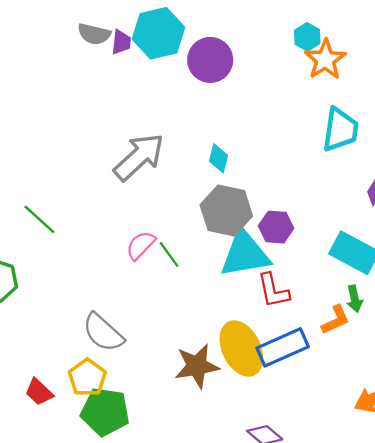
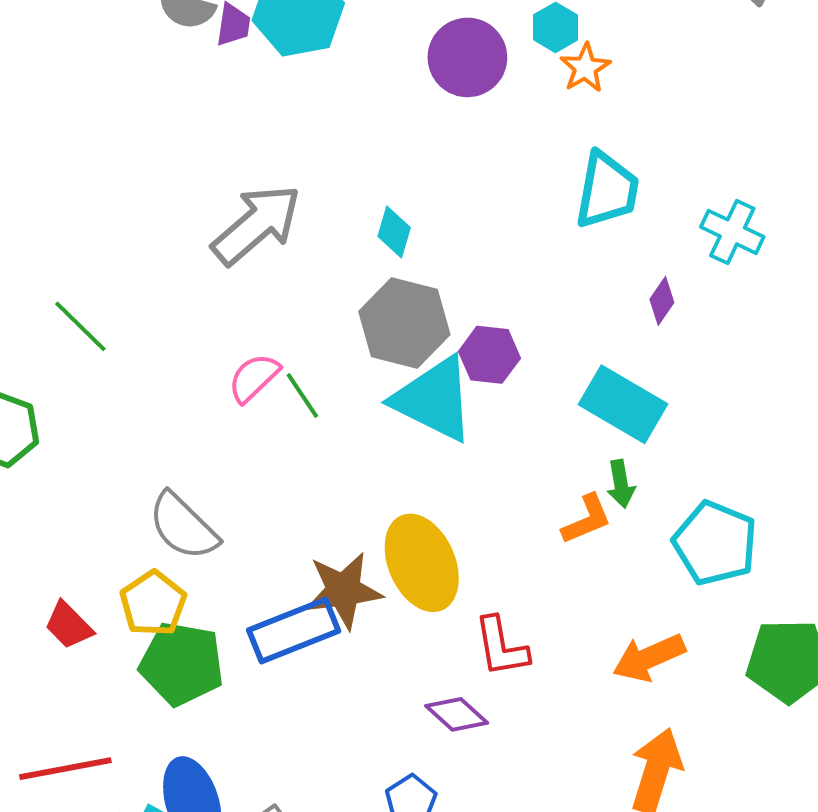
purple circle: (210, 60) -> (467, 57), moved
orange star: (325, 60) -> (585, 68), size x0.7
cyan triangle: (245, 254) -> (434, 399), turned 34
red L-shape: (273, 291) -> (501, 647), moved
blue rectangle: (283, 347) -> (294, 631), moved

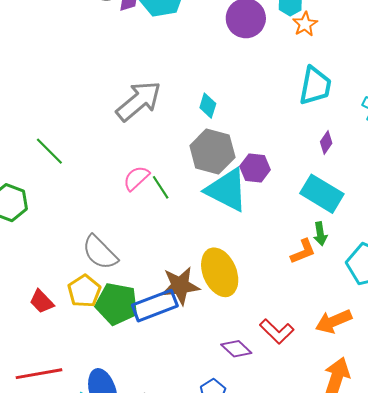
purple diamond: (662, 301) -> (326, 143), moved
red L-shape: (501, 647) -> (277, 331), moved, turned -36
green pentagon: (182, 664) -> (117, 304), moved

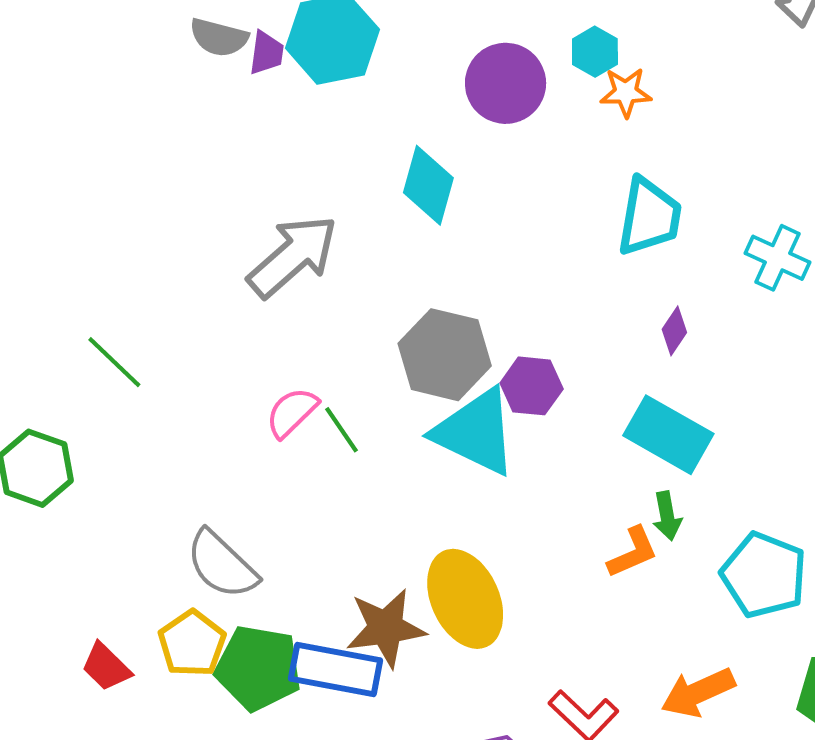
orange star: (305, 24) -> (626, 92), turned 30
cyan diamond: (208, 106) -> (428, 185), moved, size x1.5
blue rectangle: (155, 306) -> (335, 669), turned 33

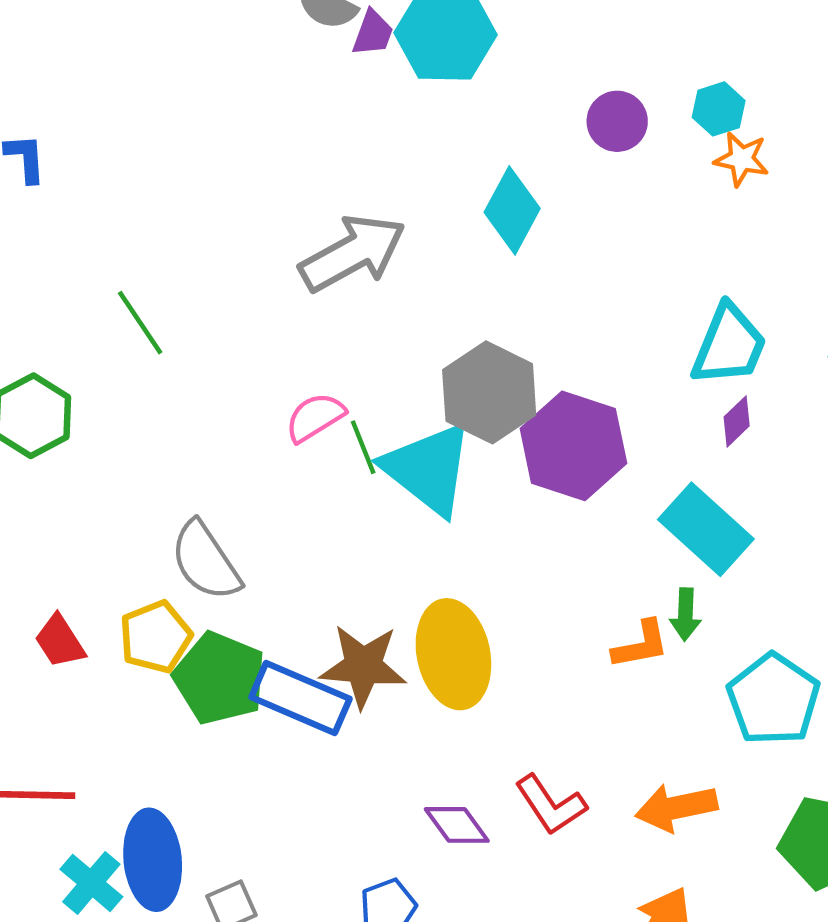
purple circle: (506, 83) -> (617, 121), size x0.7
cyan trapezoid: (649, 217) -> (729, 345), moved
purple hexagon: (532, 386) -> (573, 446), size x1.6
cyan triangle: (476, 432) -> (428, 469), moved

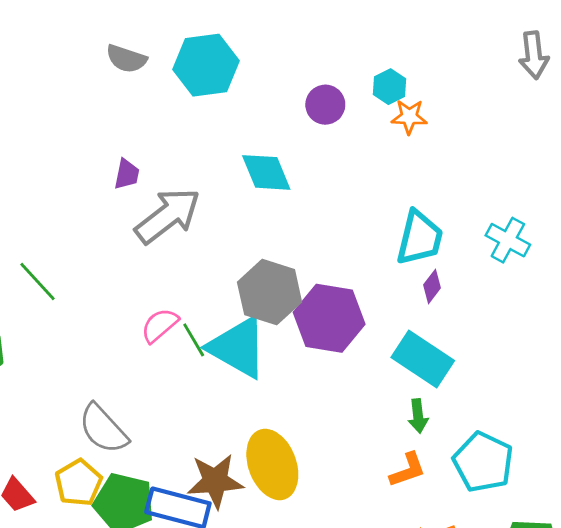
purple trapezoid: (373, 33) -> (127, 174), moved
cyan diamond: (512, 210) -> (266, 172), turned -42
orange L-shape: (641, 645) -> (408, 470), moved

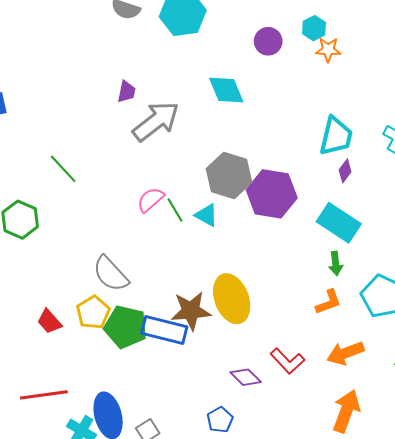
cyan triangle: (238, 347) -> (206, 215), size x0.5

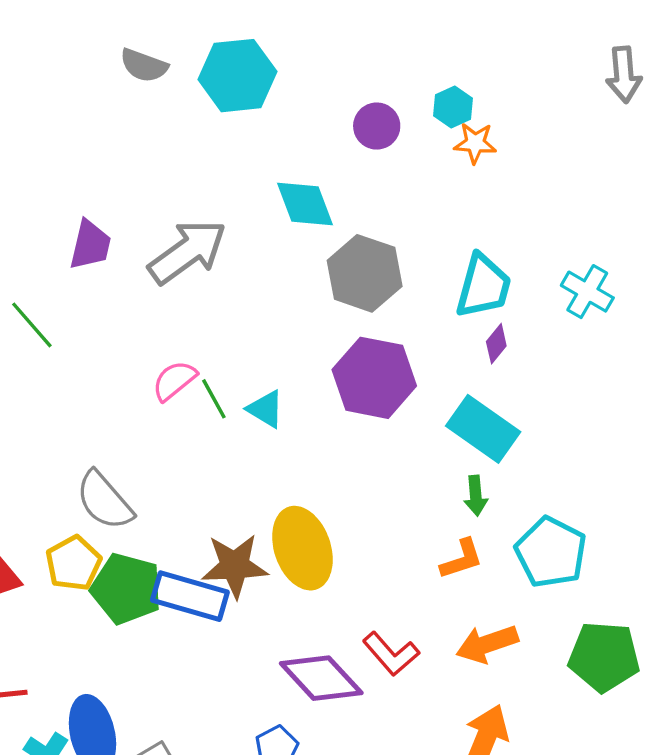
purple trapezoid: (126, 92) -> (90, 245), moved, size x1.4
gray hexagon: (229, 176) -> (365, 273), moved
purple diamond: (246, 377) -> (321, 678), size x1.6

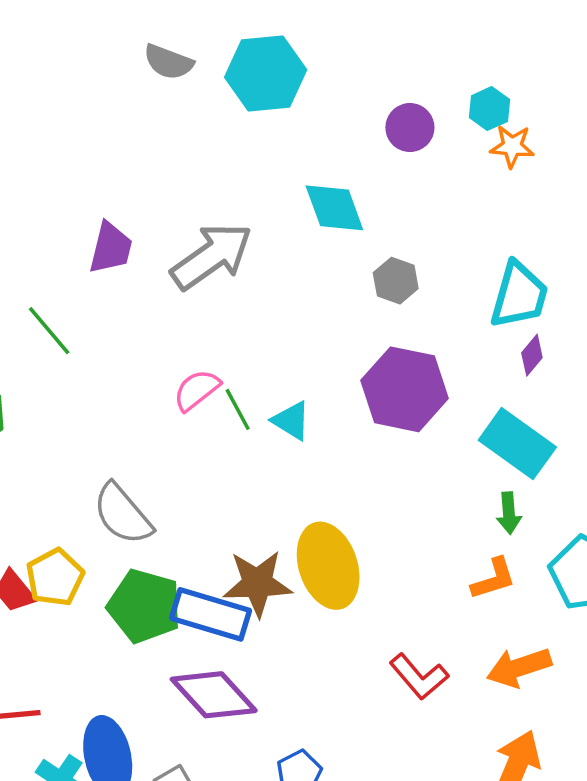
gray hexagon: (365, 273) -> (396, 281), size x0.6
yellow pentagon: (74, 563) -> (55, 577), moved
purple diamond: (321, 678) -> (214, 695), moved

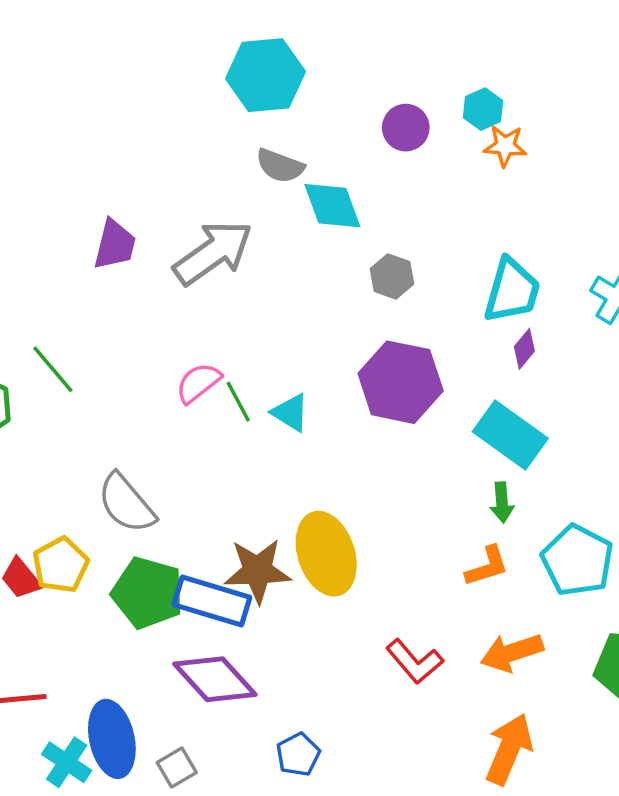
gray semicircle: (168, 62) -> (280, 166), moved
green line: (49, 331) -> (53, 369), moved

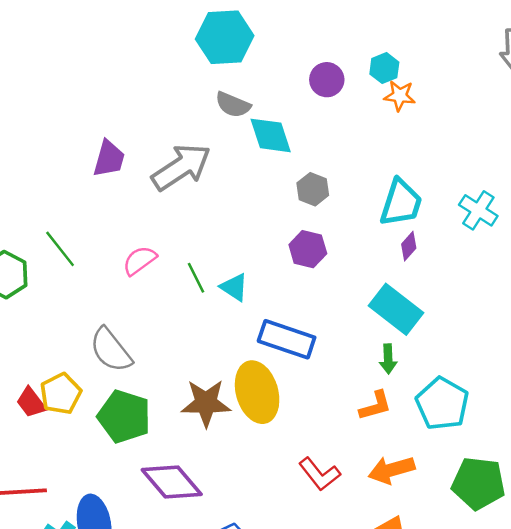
purple hexagon: (401, 382) -> (308, 249), moved, size x0.6
pink semicircle: (198, 383) -> (140, 261), moved
blue rectangle: (212, 601) -> (287, 339), moved

